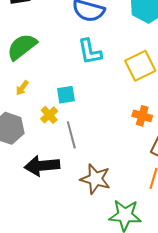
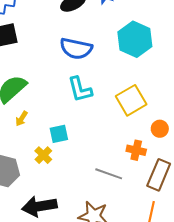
yellow arrow: (22, 88) -> (22, 119), moved
gray line: (71, 135) -> (109, 174), moved, turned -52

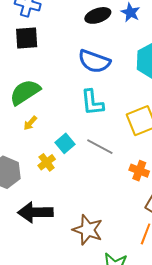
cyan square: (59, 134) -> (65, 143), turned -36
gray line: (109, 174) -> (100, 147), moved

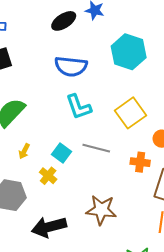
yellow arrow: (30, 123) -> (24, 151), moved
brown star: (88, 230) -> (101, 210), moved

